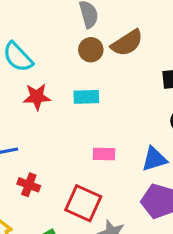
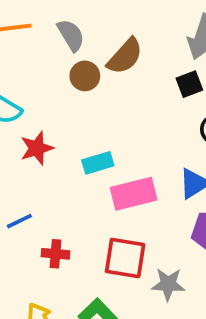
cyan rectangle: (86, 97) -> (98, 163), moved
pink rectangle: (104, 154) -> (134, 194), size x1.6

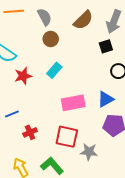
brown semicircle: (125, 56) -> (83, 20), moved
cyan rectangle: (98, 163) -> (54, 70), moved, turned -35
red cross: (55, 254) -> (30, 132), turned -32

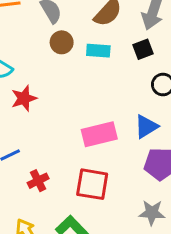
cyan rectangle: (54, 70) -> (98, 51), moved, turned 56
gray star: (89, 152) -> (152, 213), moved

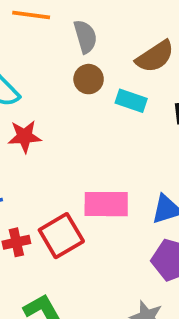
red square: (92, 184) -> (61, 236), moved, turned 36

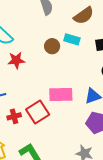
brown circle: (89, 79) -> (52, 46), moved

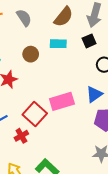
brown circle: (52, 46) -> (31, 54), moved
red square: (38, 112) -> (35, 114), moved

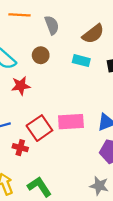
brown circle: (31, 54) -> (41, 55), moved
red cross: (21, 136) -> (20, 148), turned 32

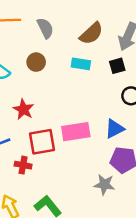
red star: (21, 86) -> (23, 109), moved, turned -30
red square: (39, 128) -> (42, 142), turned 30
gray star: (99, 186) -> (104, 185), moved

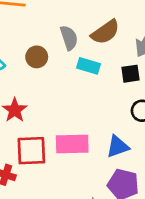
gray semicircle: (45, 28) -> (69, 38), moved

